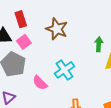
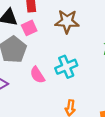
brown star: (57, 29) -> (67, 21), turned -30

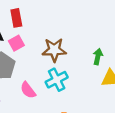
brown star: (67, 21) -> (54, 50), moved

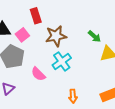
red rectangle: (16, 18) -> (36, 16), moved
green arrow: (98, 57) -> (94, 36), turned 128

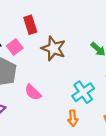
brown star: (56, 36) -> (54, 48), turned 30
cyan cross: (62, 61) -> (83, 92), moved

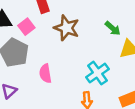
pink semicircle: (33, 92) -> (45, 73), turned 36

